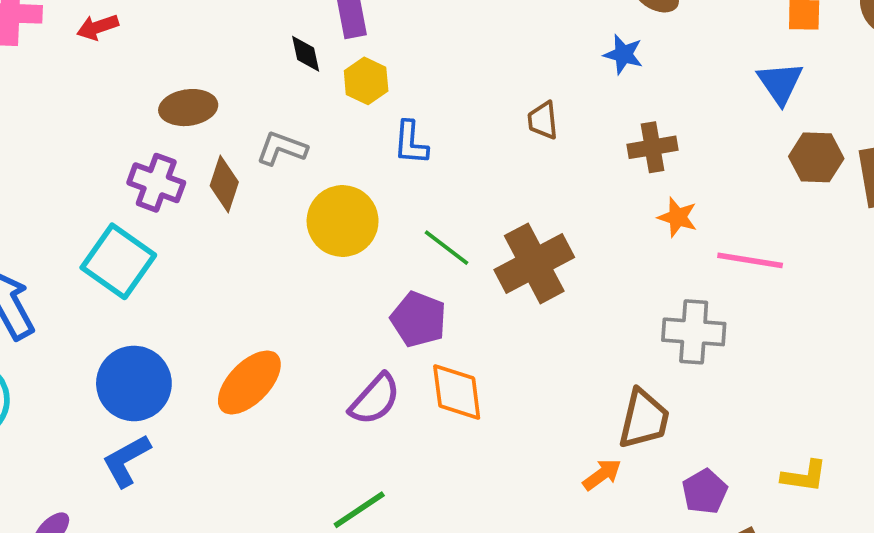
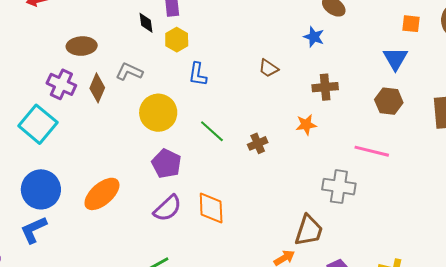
brown trapezoid: (543, 120) -> (268, 68), turned -55
brown hexagon: (816, 157) -> (389, 101), moved
orange star: (678, 217) -> (306, 125), moved, turned -30
brown cross: (534, 263) -> (258, 143), size x0.5
purple pentagon: (419, 319) -> (166, 164), moved

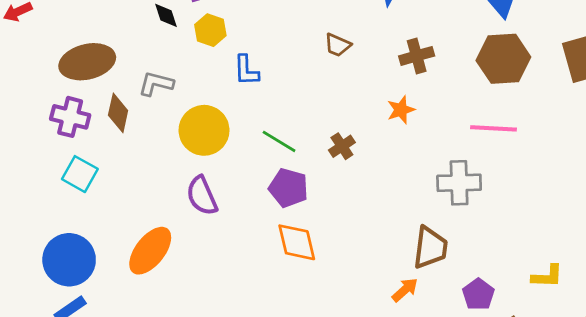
brown ellipse: (82, 46) -> (87, 62), size x1.4
brown hexagon: (389, 101) -> (503, 59), size x1.4
cyan square: (38, 124) -> (80, 174), moved, size x0.7
purple pentagon: (166, 164) -> (288, 188), moved
purple semicircle: (168, 208) -> (202, 196), moved, turned 120

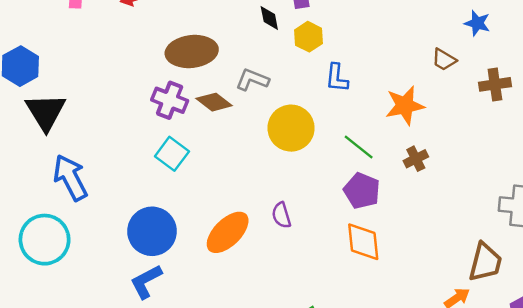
brown trapezoid: (338, 45) -> (444, 60), moved
orange star: (401, 110) -> (405, 106), moved, size x1.5
brown diamond: (118, 113) -> (214, 102), turned -72
purple semicircle: (202, 196) -> (281, 215), moved, size x0.7

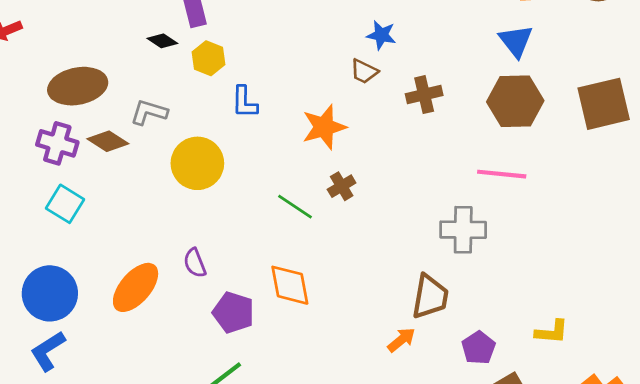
black diamond: (269, 18) -> (162, 41), turned -40
blue star: (477, 23) -> (381, 35), moved
green line: (359, 147) -> (295, 207), moved
purple pentagon: (362, 191) -> (233, 312), moved

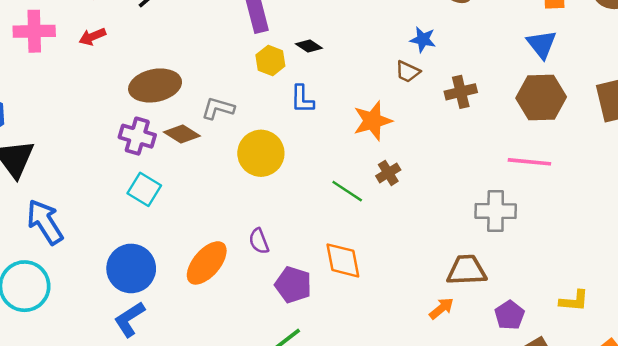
black diamond: (162, 41) -> (309, 46), moved
brown trapezoid: (430, 297) -> (467, 270), turned -102

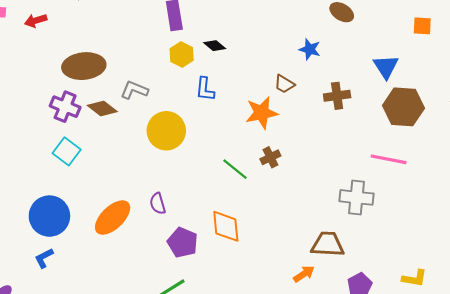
blue triangle: (542, 44) -> (386, 67), moved
brown trapezoid: (408, 72) -> (284, 84), moved
blue L-shape: (129, 319) -> (44, 258), size x0.7

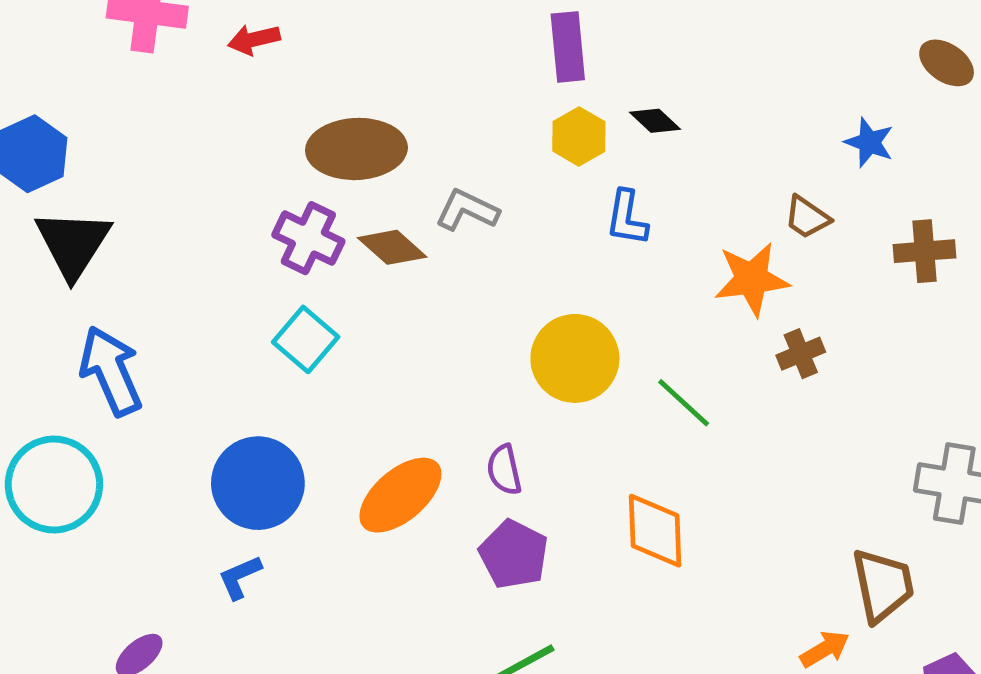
yellow circle: (166, 131) -> (575, 358), moved
brown cross: (270, 157) -> (801, 354), moved
purple pentagon: (183, 242) -> (514, 554), moved
brown trapezoid: (328, 244) -> (883, 585), turned 72

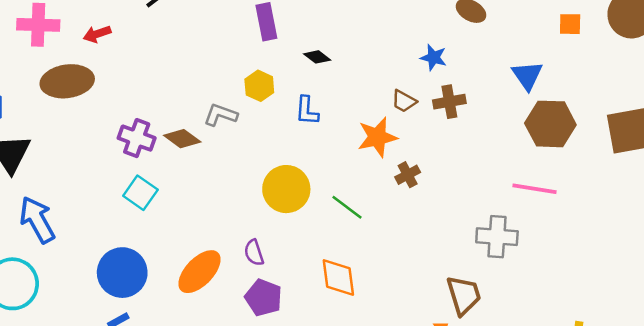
yellow hexagon: (579, 136) -> (259, 86), moved
brown ellipse: (356, 149) -> (67, 81), moved
brown cross: (925, 251) -> (449, 102), moved

